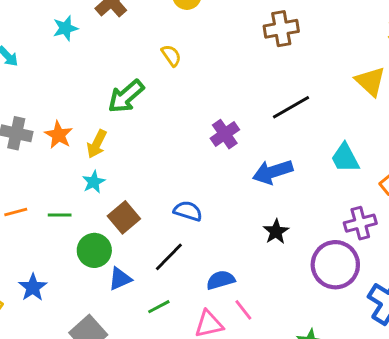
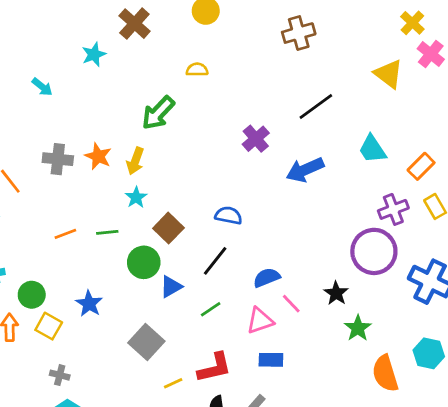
yellow semicircle: (171, 56) -> (197, 70), turned -50
black star: (276, 232) -> (336, 293), moved

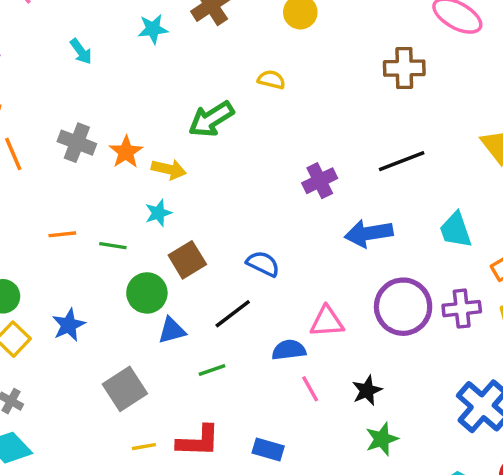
yellow arrow: (135, 161) -> (169, 169), turned -112
purple circle: (374, 251) -> (403, 307), moved
pink triangle: (260, 321) -> (327, 322), moved

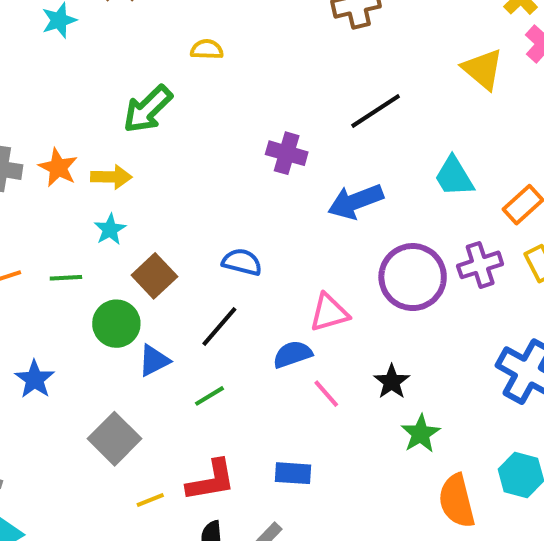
purple cross: (320, 181) -> (287, 153), turned -36

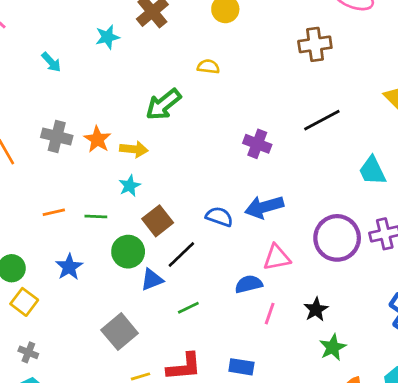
blue arrow: (355, 201) -> (264, 207), moved
black line: (219, 327) -> (181, 255), moved
blue star: (35, 379) -> (69, 267), moved
pink line: (326, 394) -> (270, 314), turned 55

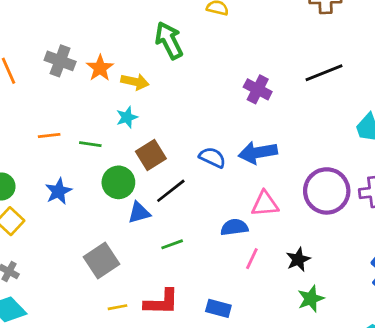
green arrow: (163, 104) -> (169, 40), turned 96

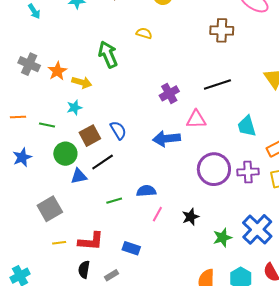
purple cross: (258, 89) -> (169, 93), turned 30
blue semicircle: (212, 157) -> (118, 130), moved, turned 30
pink triangle: (265, 204) -> (196, 119), moved
green line: (172, 244) -> (114, 201), moved
green star: (311, 299) -> (222, 238), moved

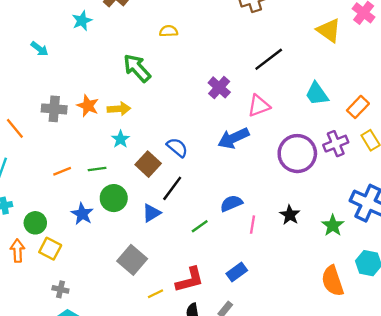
green circle: (65, 154) -> (114, 198), moved
blue rectangle: (131, 248) -> (237, 272), turned -36

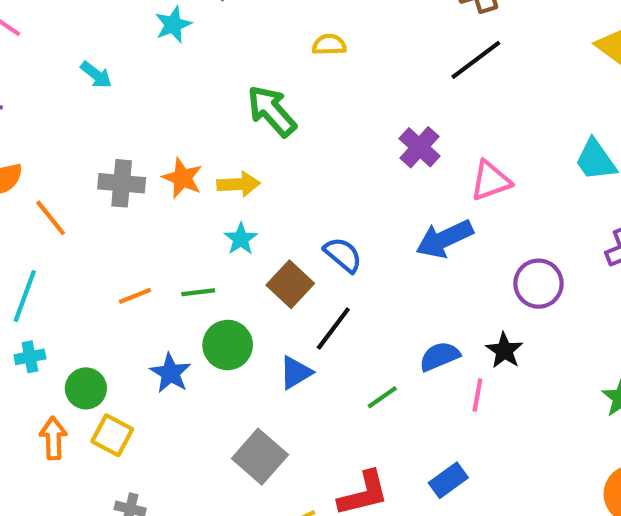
black line: (269, 59) -> (476, 60), moved
purple circle: (297, 154) -> (539, 284), moved, size x0.7
black star: (290, 215) -> (504, 350), moved

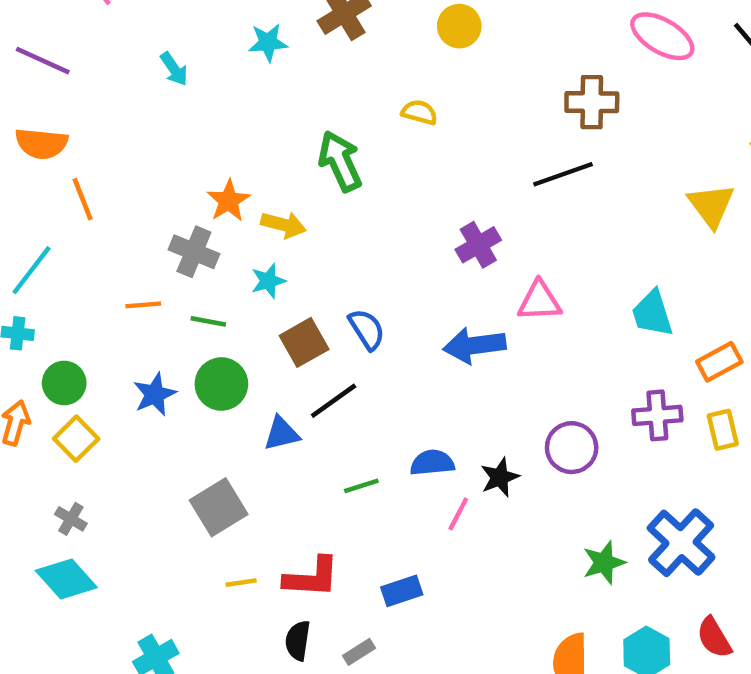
gray cross: (122, 183) -> (194, 252), moved
purple circle: (539, 284) -> (572, 448), moved

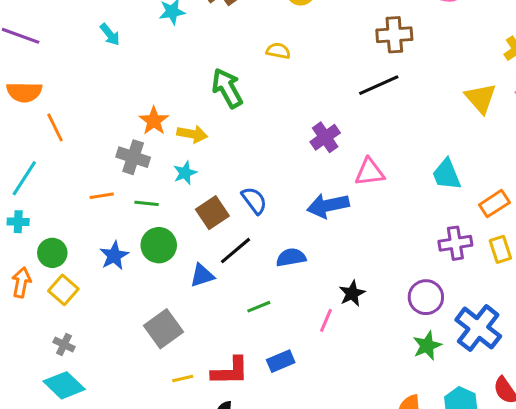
purple circle: (572, 448) -> (426, 297), moved
blue semicircle: (432, 463) -> (291, 257), moved
blue rectangle: (402, 591) -> (281, 361), moved

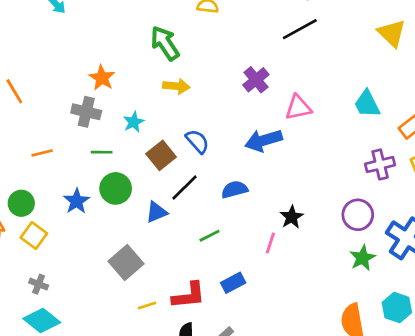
yellow arrow: (192, 134) -> (176, 86), moved
orange line: (102, 196) -> (42, 153), moved

